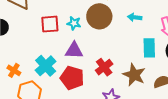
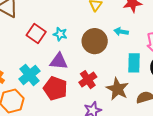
brown circle: (99, 16) -> (95, 41), moved
red square: (50, 24) -> (36, 33), turned 36

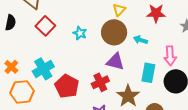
red square: (36, 33) -> (45, 26), moved
brown circle: (95, 41) -> (114, 32), moved
purple triangle: (59, 61) -> (115, 62), moved

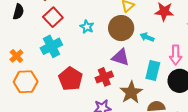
cyan cross: (43, 69) -> (51, 46), moved

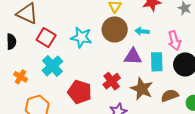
cyan star: (87, 27) -> (81, 37), size x1.5
orange cross: (16, 56) -> (21, 77), moved
purple triangle: (121, 57) -> (133, 57), moved

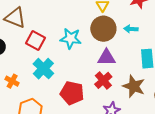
purple triangle: (133, 57) -> (106, 58), moved

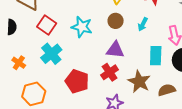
brown circle: (103, 29) -> (116, 21), size x0.6
cyan arrow: (131, 29) -> (143, 24), turned -72

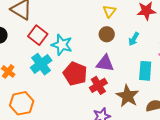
cyan star: (82, 27) -> (62, 45), moved
red pentagon: (77, 81) -> (75, 74), moved

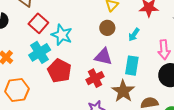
cyan rectangle: (145, 71) -> (132, 66), moved
red pentagon: (75, 74) -> (59, 71), moved

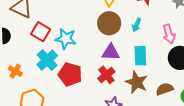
brown circle: (107, 28) -> (109, 23), size x1.5

